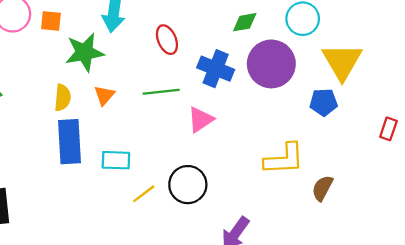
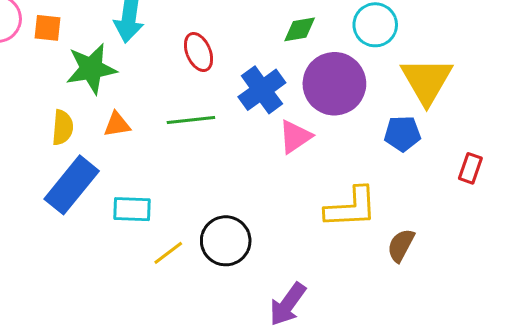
blue cross: (216, 69) -> (262, 90), turned 32
orange triangle: (104, 95) -> (117, 125), turned 40
pink triangle: (201, 120) -> (295, 137), moved
red rectangle: (388, 129) -> (470, 168), moved
blue rectangle: (70, 142) -> (72, 185), turned 42

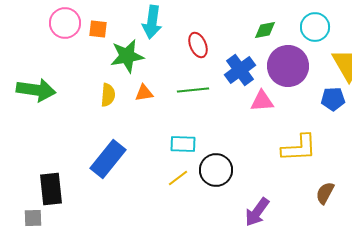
pink triangle: (295, 137) -> (262, 101), turned 30
blue rectangle: (72, 185) -> (108, 159), moved
cyan rectangle: (132, 209) -> (183, 144), moved
brown semicircle: (401, 245) -> (325, 193), moved

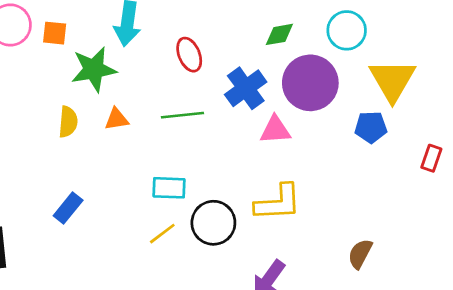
yellow L-shape: (299, 148) -> (278, 203), moved
blue rectangle: (108, 159) -> (68, 208), size x0.6

